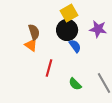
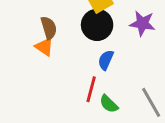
blue semicircle: (75, 46) -> (106, 60), moved, turned -120
red line: (49, 68) -> (91, 89), moved

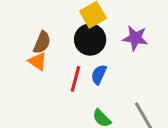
brown semicircle: (49, 28) -> (42, 42), turned 40
red line: (91, 89) -> (75, 79), moved

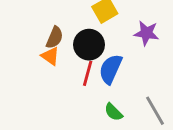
black circle: (90, 40) -> (89, 45), moved
blue semicircle: (99, 75) -> (111, 69), size x1.5

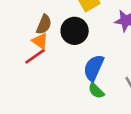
blue semicircle: (111, 69) -> (94, 68), moved
red line: (88, 73) -> (35, 56), moved, turned 40

